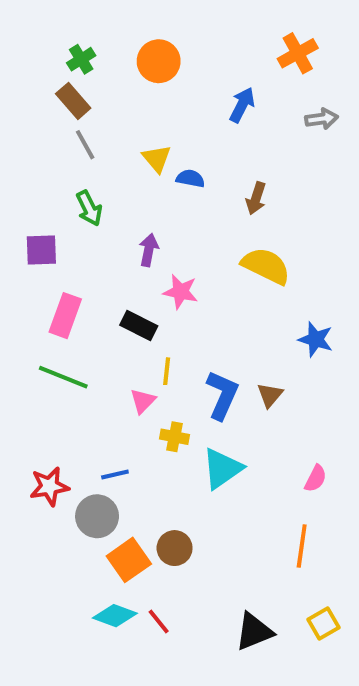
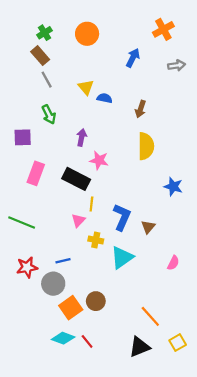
yellow semicircle: (266, 266) -> (146, 146), turned 64
black rectangle: (139, 325) -> (76, 179), size x1.4
green line: (63, 377) -> (22, 223), moved
brown triangle: (270, 395) -> (148, 227), moved
orange line: (302, 546) -> (150, 316), moved, turned -50

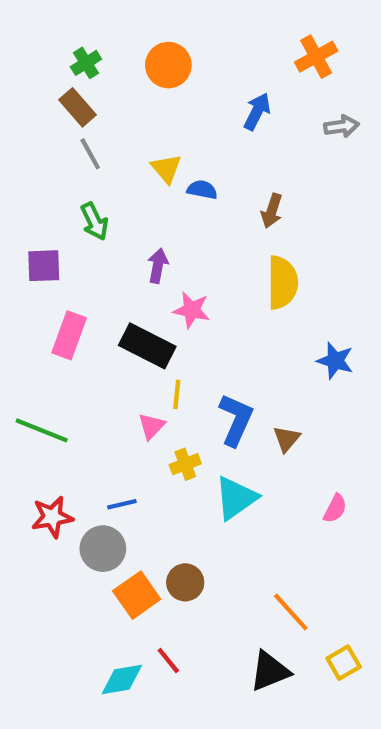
yellow cross: (96, 240) -> (185, 464), turned -32
cyan diamond: (63, 338) -> (122, 680), moved, turned -30

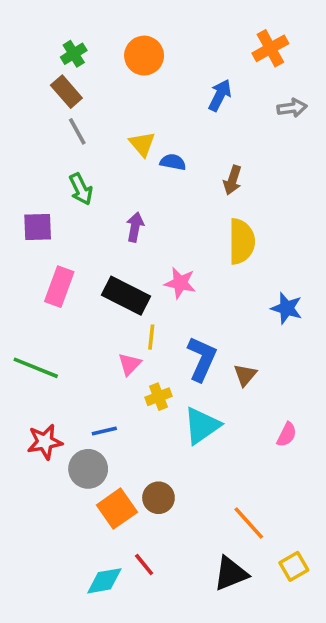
pink star: (192, 310) -> (180, 283), moved

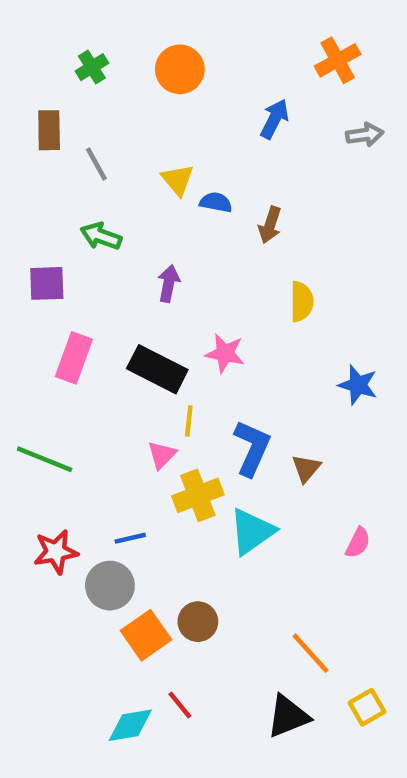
brown rectangle: (66, 92) -> (49, 130), moved, turned 40
brown arrow: (232, 180) -> (270, 225), moved
green arrow: (81, 189) -> (101, 236), turned 136
yellow semicircle: (242, 241) -> (302, 302), size x0.7
yellow cross: (158, 397) -> (198, 495), size x1.5

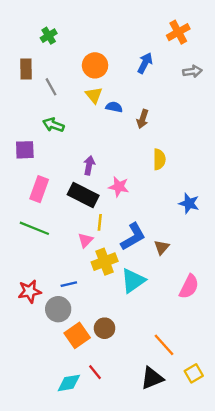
orange circle: (180, 69) -> (95, 65), moved
purple arrow: (169, 283) -> (89, 165), moved
blue L-shape: (252, 448) -> (133, 237), turned 36
green line: (45, 459) -> (34, 228), moved
pink semicircle: (358, 543) -> (189, 287), size x1.5

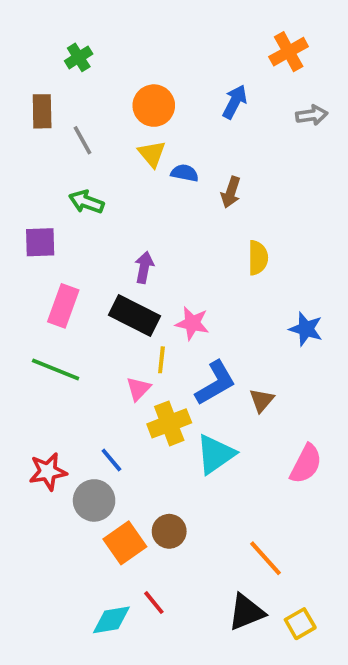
pink star: (119, 187) -> (192, 323), moved
blue line: (69, 284) -> (111, 460), turned 63
yellow square: (194, 373) -> (300, 624), moved

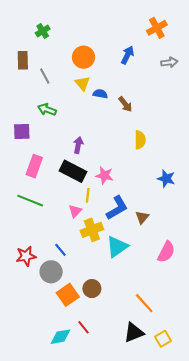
brown arrow: (231, 192) -> (125, 104), turned -56

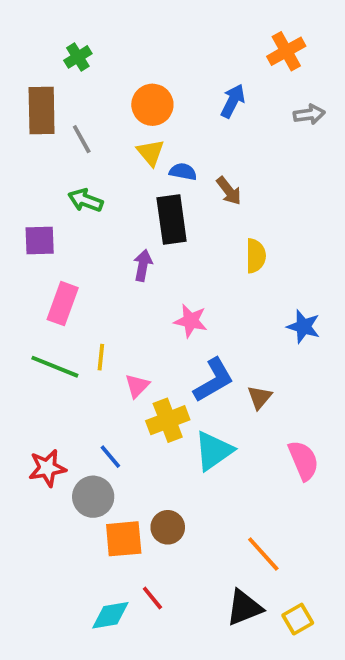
brown rectangle: (23, 60) -> (42, 110), size x1.4
black rectangle: (73, 171) -> (172, 219), moved, turned 55
yellow line: (88, 195) -> (101, 357), moved
pink semicircle: (166, 252) -> (303, 460), turned -50
orange square: (68, 295) -> (124, 539), turned 30

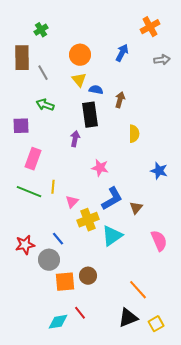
brown arrow: (229, 191) -> (120, 100), turned -126

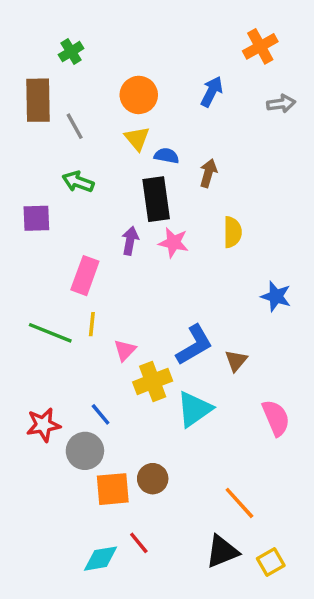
pink rectangle: (33, 159) -> (85, 276), moved
pink star: (100, 168) -> (173, 243), moved

